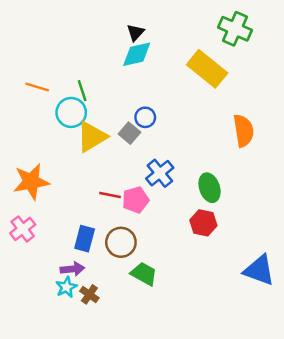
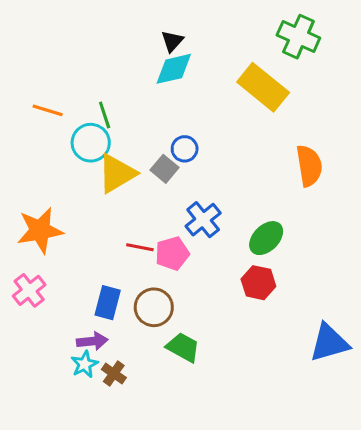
green ellipse: (210, 188) -> (266, 238), turned 64
blue triangle: (259, 270) -> (329, 343), turned -36

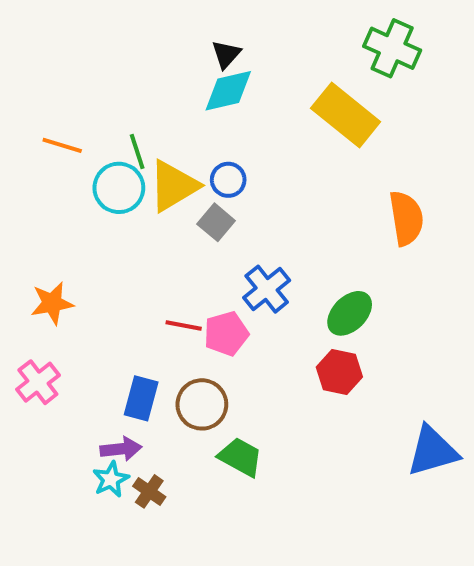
blue circle: (185, 149) -> (228, 180), moved
yellow triangle: (117, 173) -> (174, 186), moved
orange star: (40, 230) -> (52, 303), size x0.7

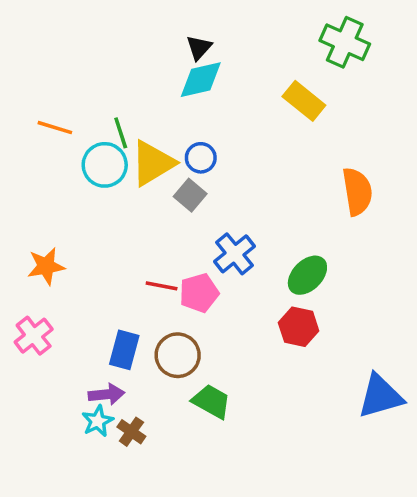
yellow rectangle: (346, 115) -> (304, 101), size x0.7

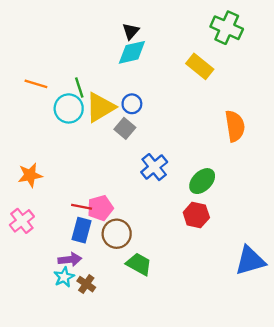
red line: (162, 286) -> (82, 207), moved
pink pentagon: (199, 293) -> (100, 208), moved

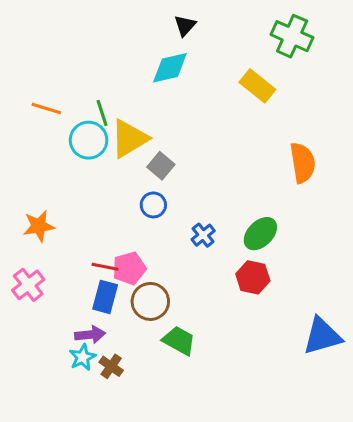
black triangle: (131, 31) -> (185, 26), moved
blue circle: (132, 104) -> (153, 205), moved
blue cross: (154, 167) -> (203, 235), moved, size x0.7

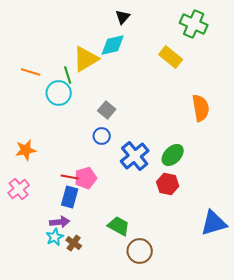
yellow triangle: (129, 139) -> (86, 59), moved
blue cross: (203, 235) -> (135, 156), size x1.8
brown circle: (150, 301) -> (140, 251), moved

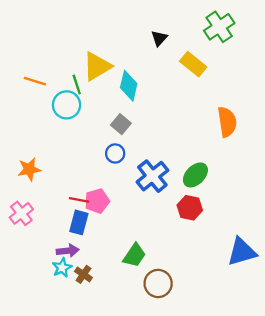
black triangle: (123, 17) -> (159, 38), moved
green cross: (194, 24) -> (219, 27), turned 32
cyan diamond: (113, 45) -> (129, 86), moved, turned -64
green trapezoid: (119, 226) -> (134, 255), turned 95

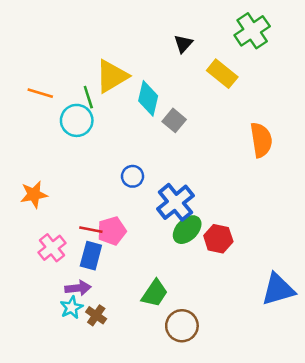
gray square: (121, 124) -> (174, 120), moved
green ellipse: (195, 175) -> (187, 230), moved
pink cross: (21, 213) -> (52, 248), moved

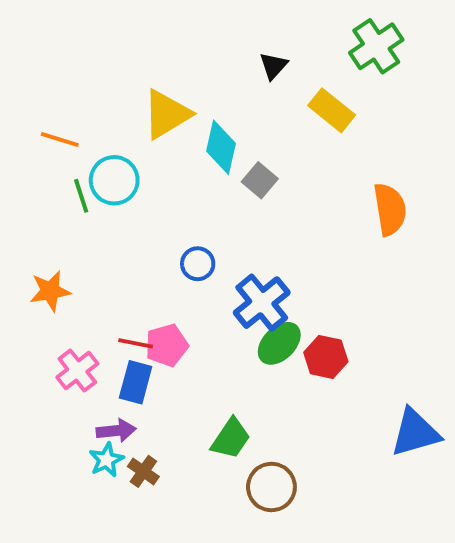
green line: (88, 97) -> (81, 196), moved

